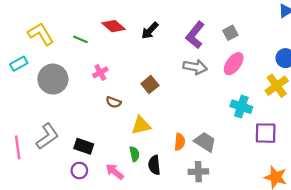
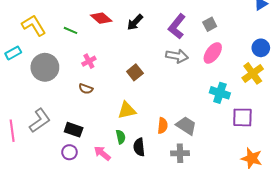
brown semicircle: (114, 102) -> (86, 89), moved

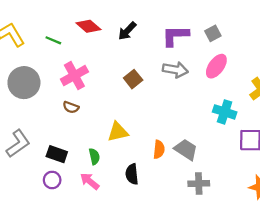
purple L-shape: (177, 26) -> (175, 36), turned 50
pink cross: (89, 61) -> (74, 76), size x1.6
brown square: (135, 72) -> (133, 79), moved
green semicircle: (121, 137) -> (94, 157), moved
gray cross: (180, 153) -> (199, 184), moved

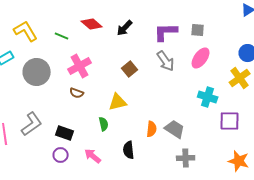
gray square: (213, 33) -> (198, 30), turned 32
gray arrow: (175, 70) -> (166, 61), turned 45
yellow triangle: (118, 132) -> (118, 102), moved
green semicircle: (94, 157) -> (104, 124), moved

